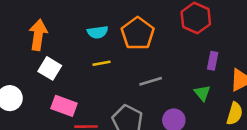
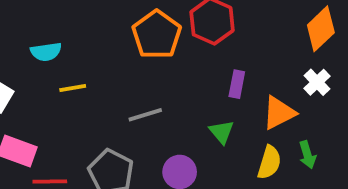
cyan semicircle: (98, 32) -> (46, 52), moved
orange pentagon: (138, 34) -> (157, 35), moved

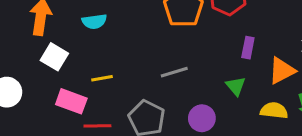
yellow line: (73, 88) -> (102, 78), moved
yellow semicircle: (269, 162) -> (274, 111), turned -100

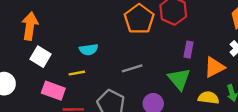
cyan semicircle: (94, 21) -> (89, 50), moved
green triangle: (236, 86) -> (179, 79), size x1.5

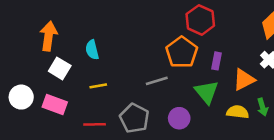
orange pentagon: (139, 19) -> (182, 52), moved
cyan semicircle: (89, 50) -> (92, 50), moved, turned 84
pink rectangle: (53, 91) -> (55, 105), moved

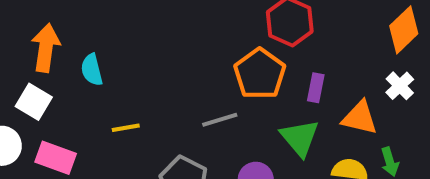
cyan semicircle: (92, 50) -> (92, 70), moved
white square: (60, 68) -> (34, 102), moved
orange triangle: (244, 80) -> (360, 118), turned 40

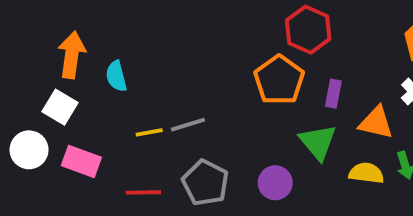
gray line: (220, 120) -> (188, 125), moved

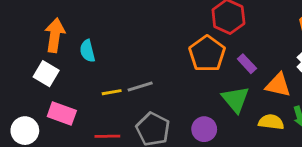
purple rectangle: (333, 94) -> (247, 64), turned -54
white circle: (29, 150) -> (25, 131), moved

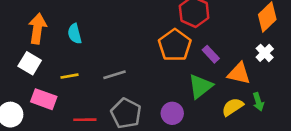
cyan semicircle: (87, 51) -> (75, 34), moved
yellow line: (112, 92) -> (69, 76), moved
green triangle: (236, 99) -> (200, 86), turned 32
yellow semicircle: (271, 122) -> (233, 107), turned -40

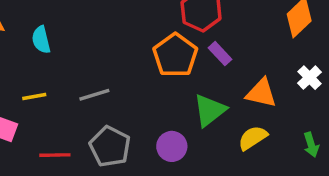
white cross: (265, 53) -> (309, 78), moved
purple rectangle: (211, 54) -> (220, 54), moved
green arrow: (258, 102) -> (311, 145), moved

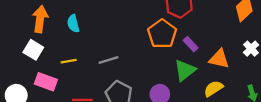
purple rectangle: (220, 54) -> (191, 44), moved

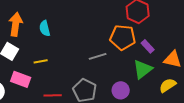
orange pentagon: (162, 34) -> (123, 37), turned -30
gray line: (109, 60) -> (98, 56), moved

